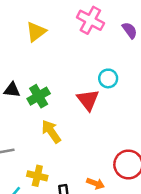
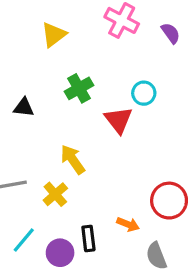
green cross: (39, 96) -> (79, 88), moved
yellow cross: (37, 176) -> (55, 194), moved, turned 36

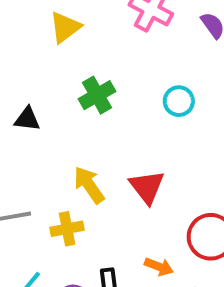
red triangle: (118, 120) -> (147, 187), moved
yellow cross: (55, 194) -> (67, 229), turned 30

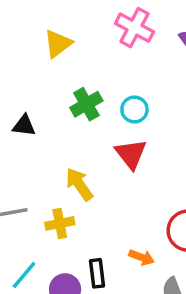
cyan circle: (179, 101) -> (134, 110), moved
red triangle: (147, 187) -> (131, 154), moved

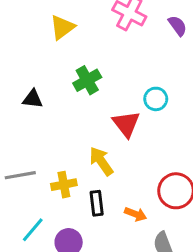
cyan circle: (134, 110) -> (156, 99), moved
yellow arrow: (79, 184) -> (101, 161), moved
black rectangle: (97, 273) -> (97, 203), moved

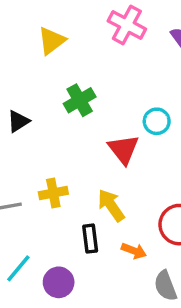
black triangle: (33, 99) -> (18, 121), turned -40
yellow arrow: (101, 161) -> (111, 205), moved
yellow cross: (64, 185) -> (53, 193), moved

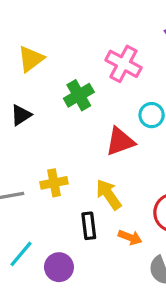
pink cross: (127, 25) -> (123, 64), moved
yellow triangle: (52, 41) -> (31, 59), moved
red triangle: (123, 149) -> (120, 142), turned 48

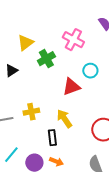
yellow triangle: (31, 59) -> (25, 43), moved
orange arrow: (130, 237) -> (56, 162), moved

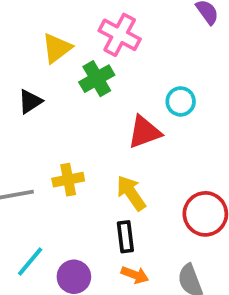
pink cross: (73, 40) -> (120, 35), moved
black rectangle: (52, 138) -> (125, 237), moved
orange arrow: (56, 162) -> (135, 275), moved

